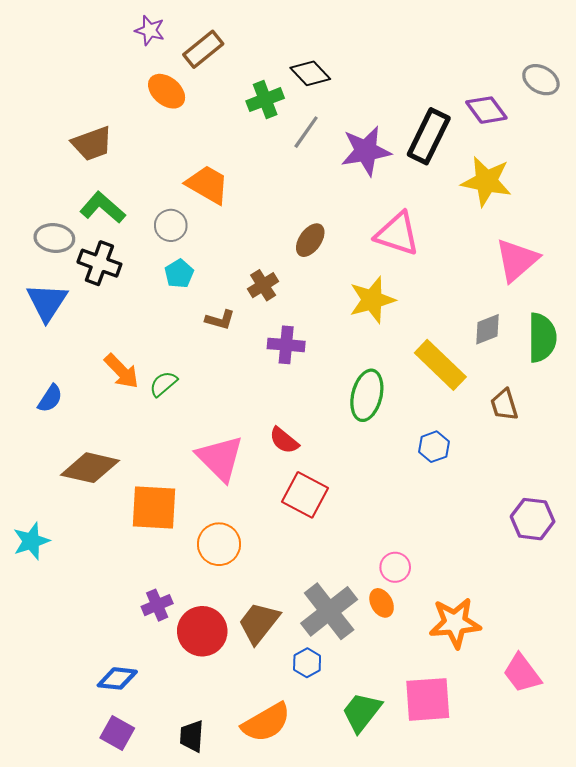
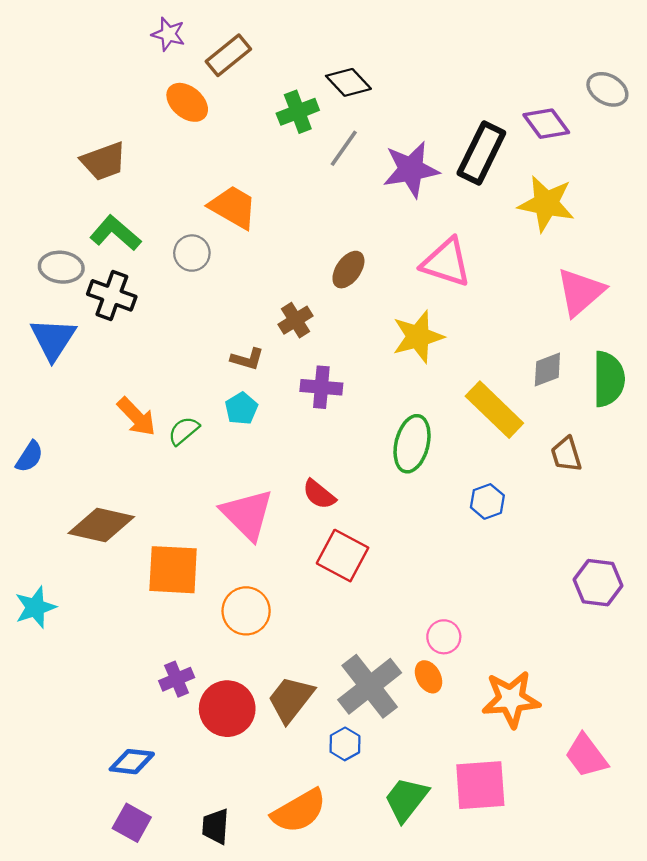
cyan pentagon: (179, 274) -> (241, 408), moved
blue semicircle: (50, 398) -> (29, 457), moved

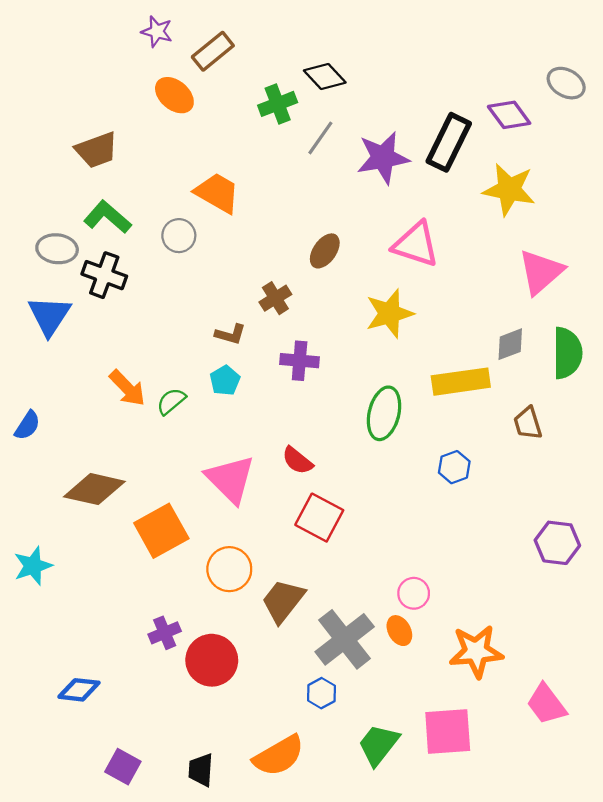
yellow rectangle: (494, 410) -> (461, 382), turned -52
orange square: (173, 570) -> (161, 531), turned -32
brown trapezoid: (291, 699) -> (283, 601), moved
blue diamond: (132, 762) -> (79, 690), moved

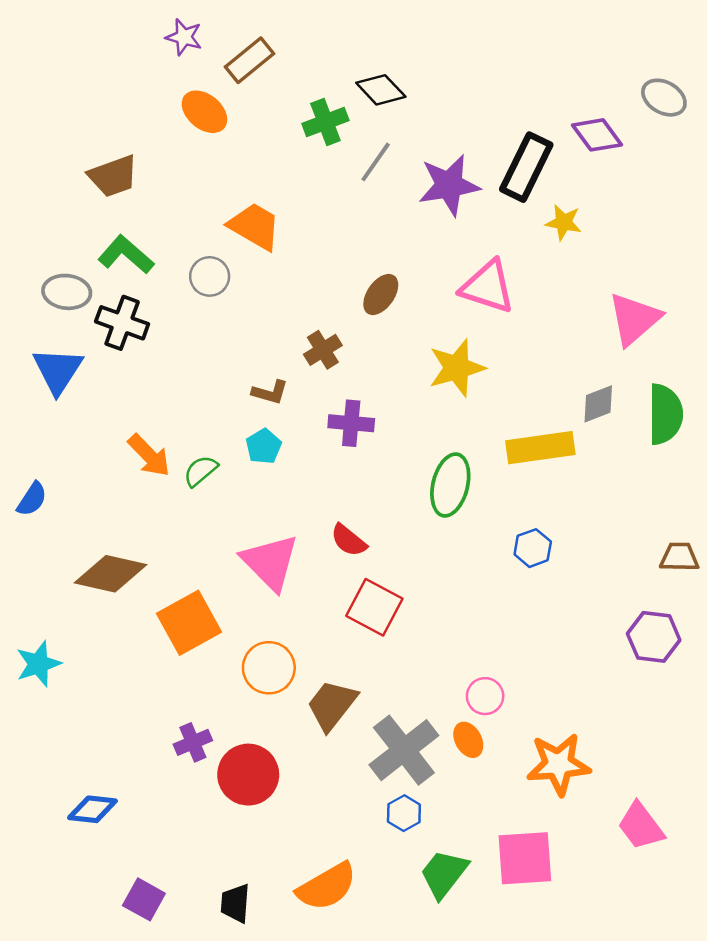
yellow star: (509, 190) -> (564, 222), moved, size x0.6
brown trapezoid: (528, 423) -> (679, 557), moved, turned 108
blue hexagon: (321, 693) -> (404, 813), moved

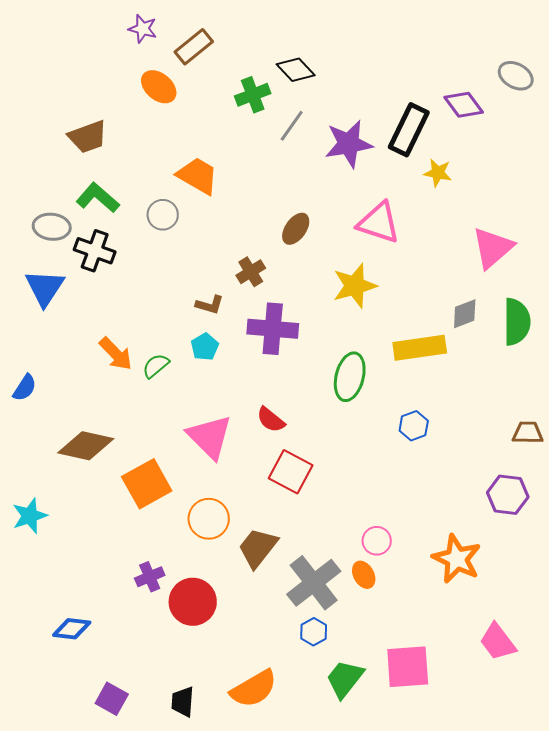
purple cross: (351, 423) -> (273, 329), size x1.4
orange star: (558, 764) -> (457, 559), moved, turned 30

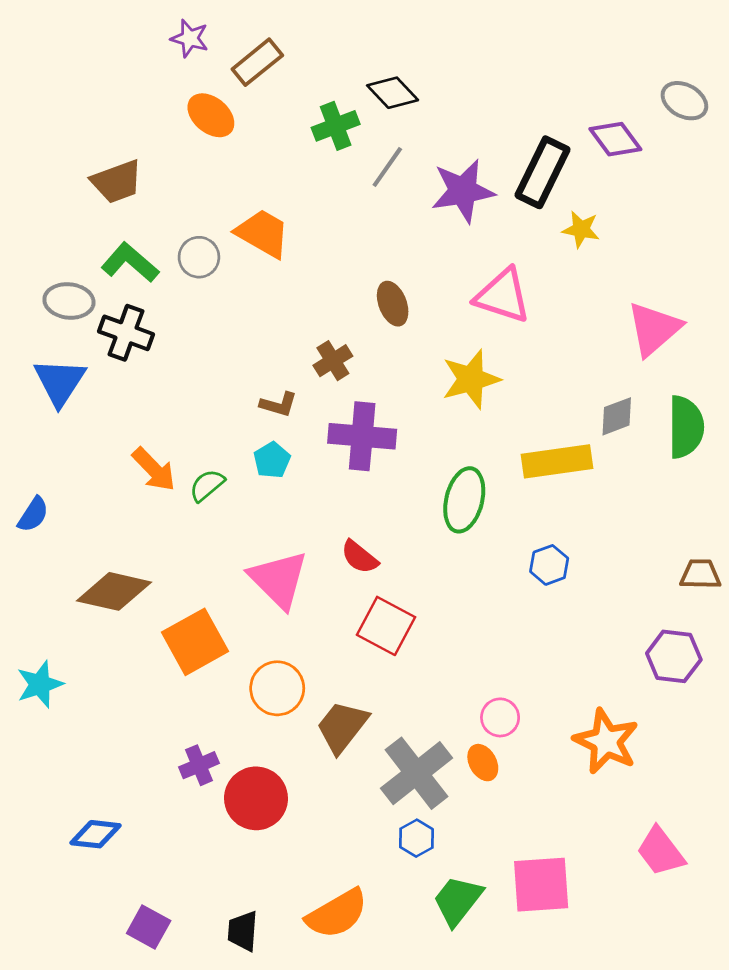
gray circle: (163, 215) -> (199, 257), moved
brown ellipse: (296, 229) -> (393, 304), turned -56

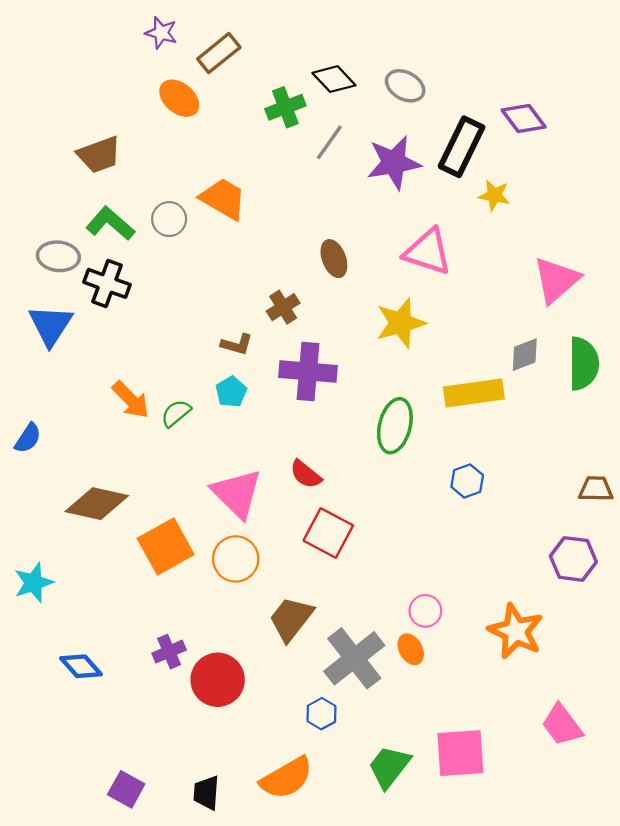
gray ellipse: (684, 101) -> (405, 86), moved
orange circle: (277, 688) -> (236, 559), moved
blue diamond: (96, 834) -> (81, 666), moved, turned 42
blue hexagon: (416, 838) -> (322, 714), moved

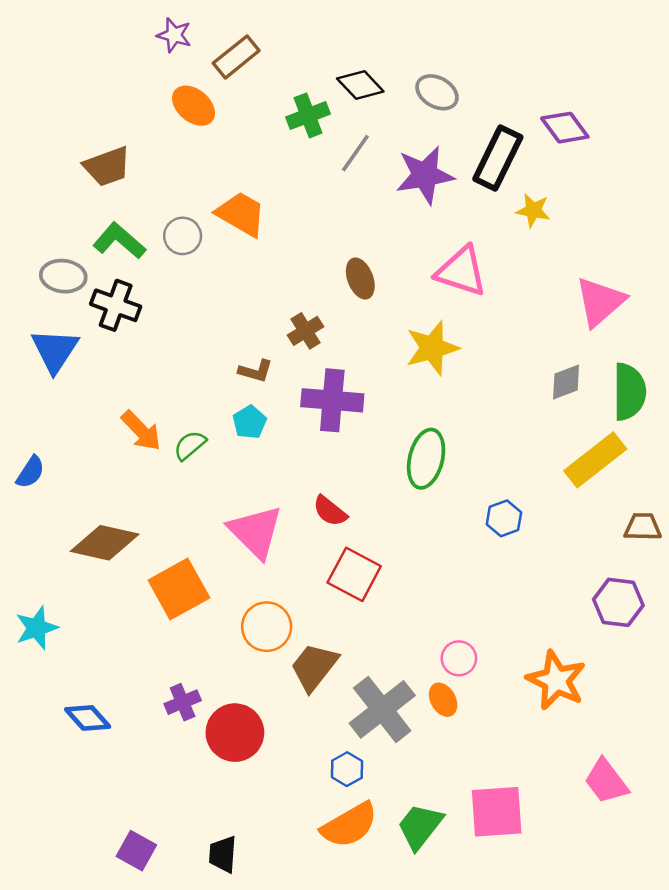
yellow rectangle: (474, 393) -> (595, 460), moved, turned -30
orange circle: (236, 559) -> (267, 627), moved
orange semicircle: (287, 778) -> (349, 825), moved

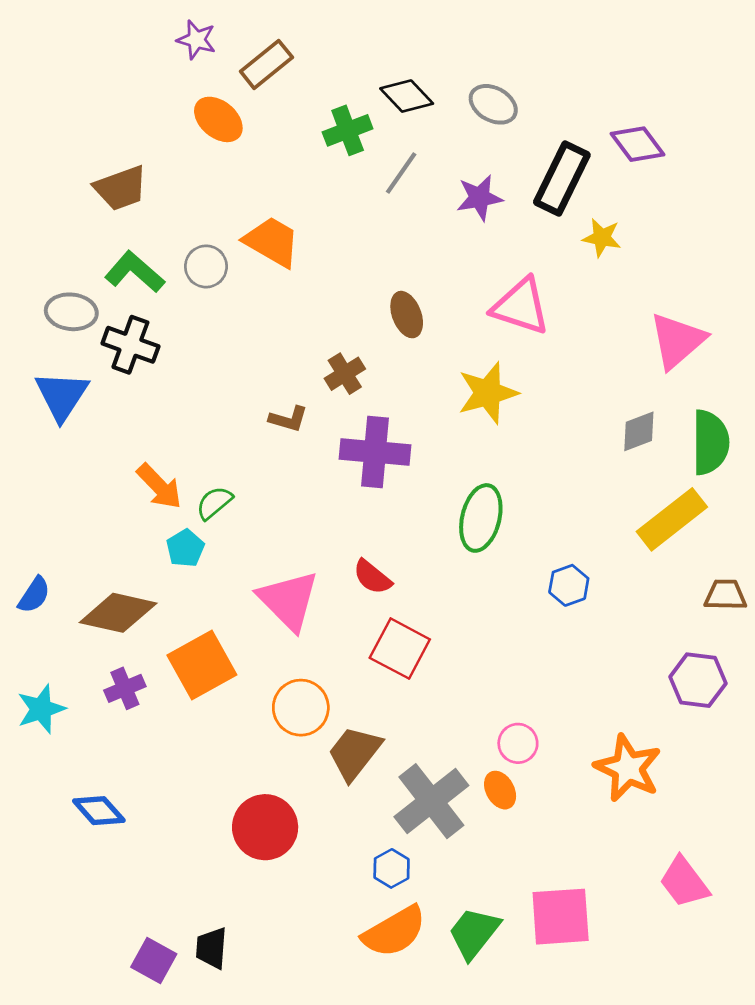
purple star: (425, 175) -> (479, 198), size x0.7
cyan pentagon: (250, 422) -> (185, 548), moved
blue semicircle: (30, 472) -> (34, 595), moved
purple cross: (183, 702) -> (125, 688), moved
black trapezoid: (223, 854) -> (211, 948), moved

